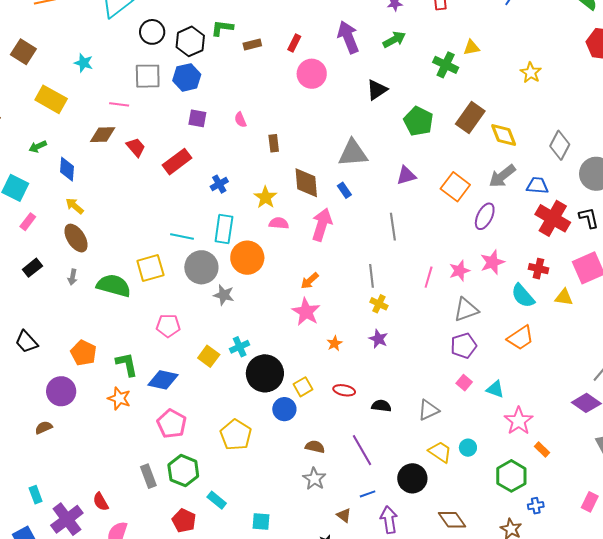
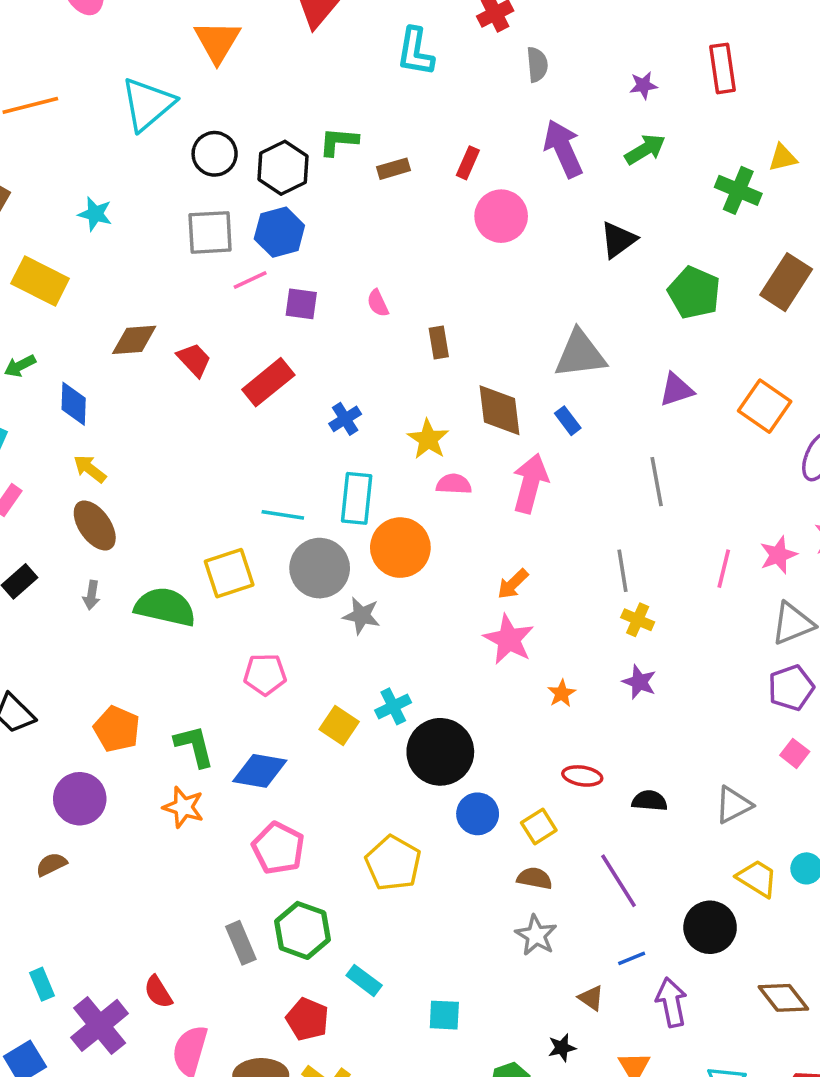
pink line: (119, 104) -> (250, 280), moved, turned -30
yellow square: (303, 387) -> (539, 826), moved

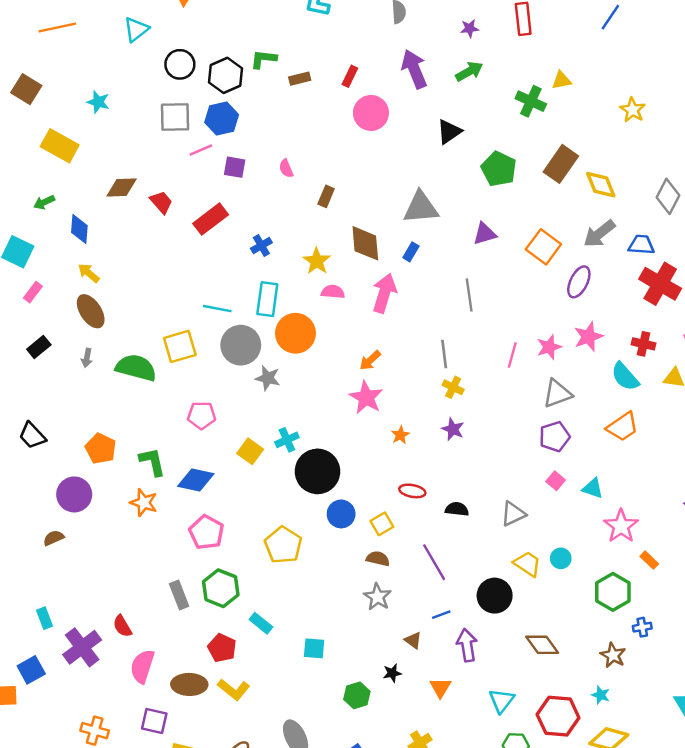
cyan triangle: (148, 104) -> (136, 29), size x0.7
brown rectangle: (439, 342) -> (326, 196), turned 30
blue rectangle: (568, 421) -> (411, 252), turned 66

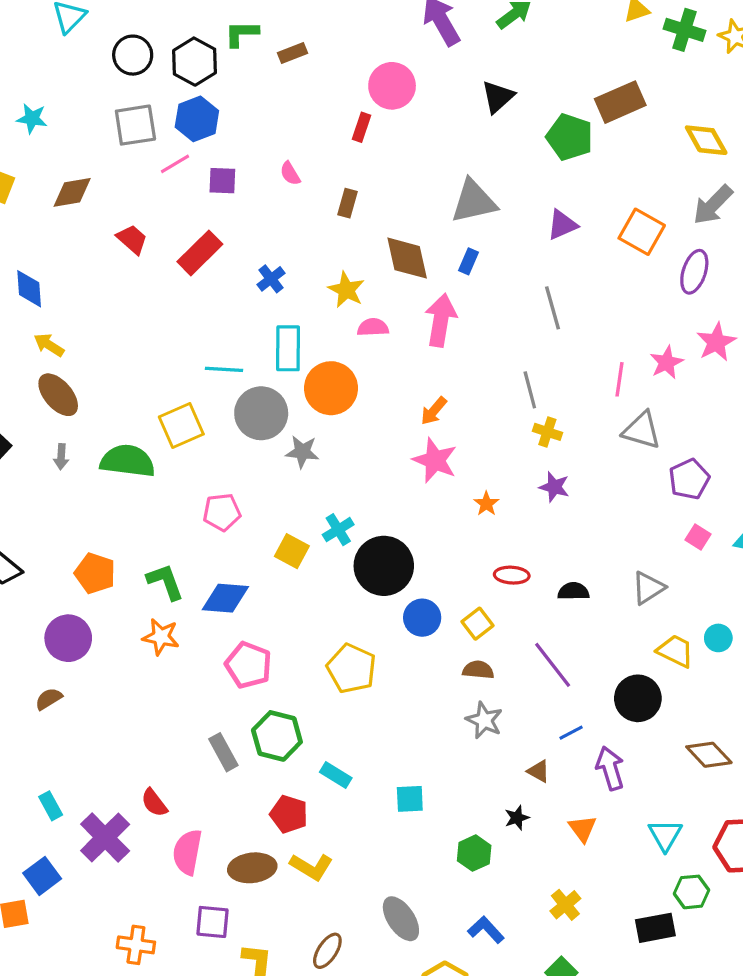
red rectangle: (350, 76) -> (362, 127), moved
green cross: (531, 101) -> (684, 30), moved
brown rectangle: (561, 164) -> (620, 102), moved, turned 39
brown diamond: (122, 187) -> (72, 192), moved
gray triangle: (557, 393) -> (642, 430), moved, turned 44

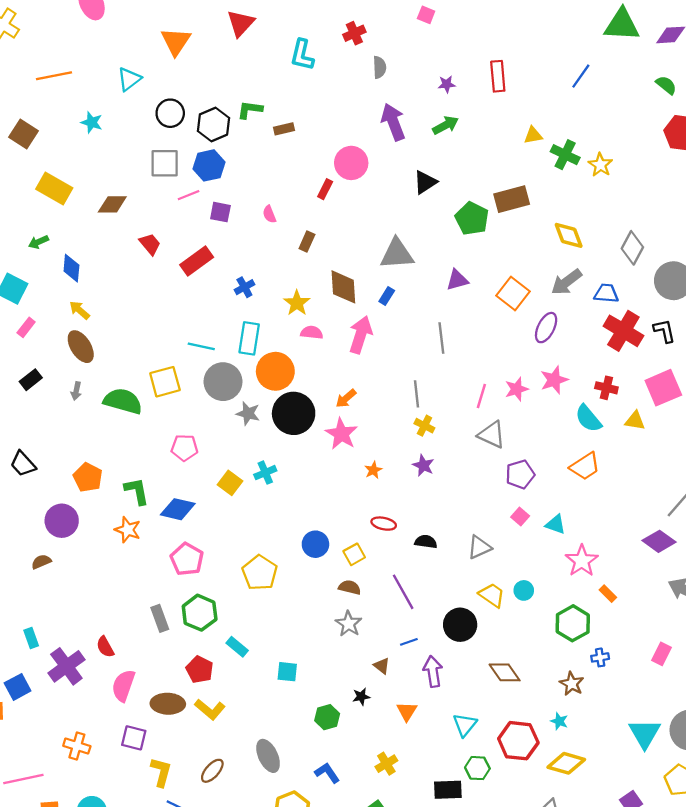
cyan star: (32, 118) -> (92, 122), moved
black circle: (384, 566) -> (294, 413), moved

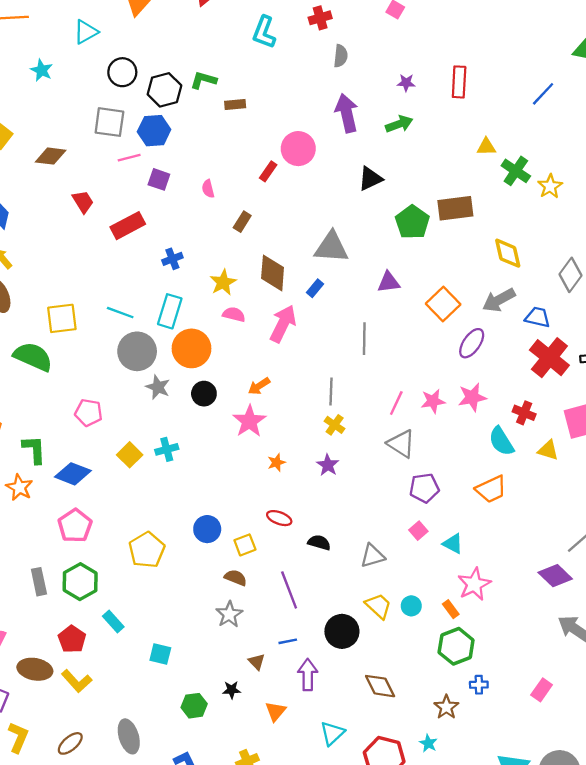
yellow square: (165, 382) -> (62, 318), moved
black circle: (294, 413) -> (204, 394), size x0.6
orange rectangle: (608, 594) -> (451, 609), moved

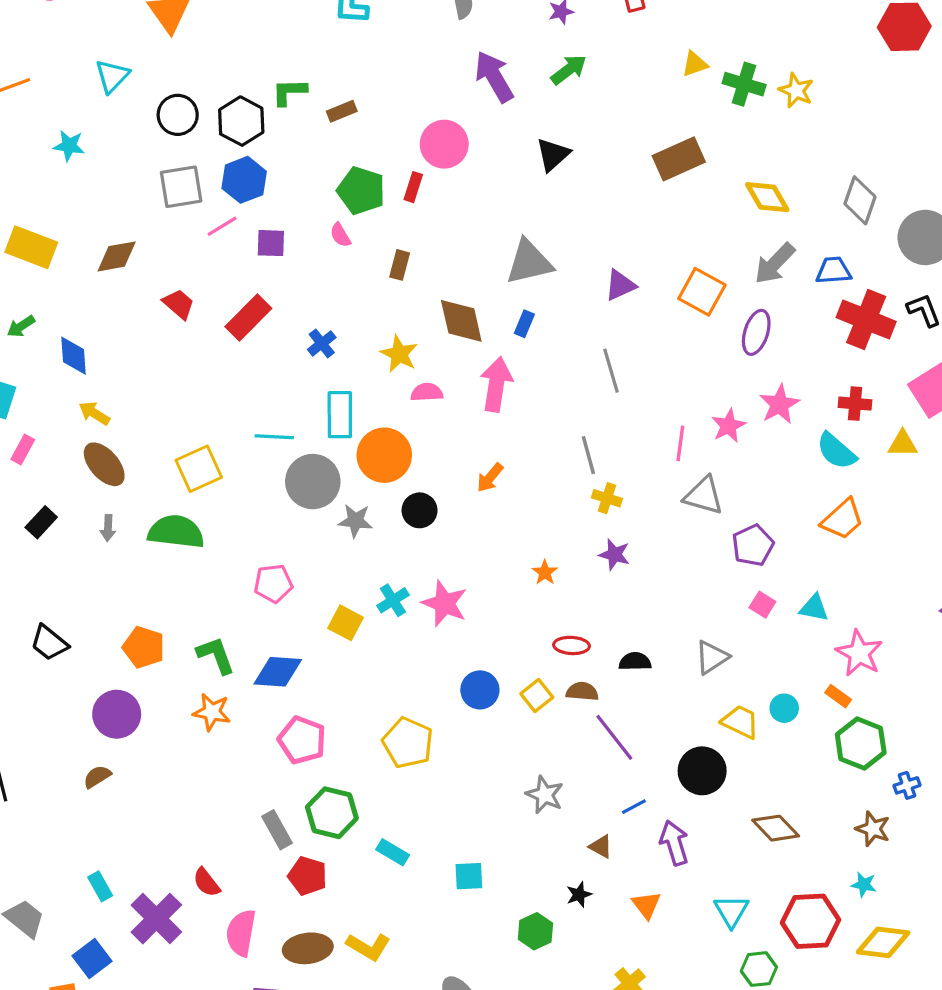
green pentagon: (412, 222) -> (361, 191), moved
pink star: (249, 421) -> (445, 603), moved
brown semicircle: (236, 578) -> (582, 691), moved
red pentagon: (72, 639) -> (308, 876), moved

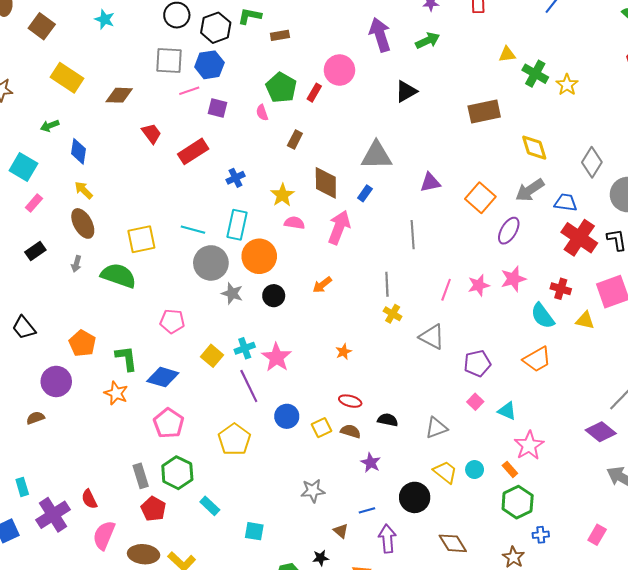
gray triangle: (704, 496) -> (432, 337), moved
purple star: (614, 555) -> (371, 463), moved
purple line: (614, 737) -> (249, 386), moved
gray star: (545, 795) -> (313, 491), turned 30

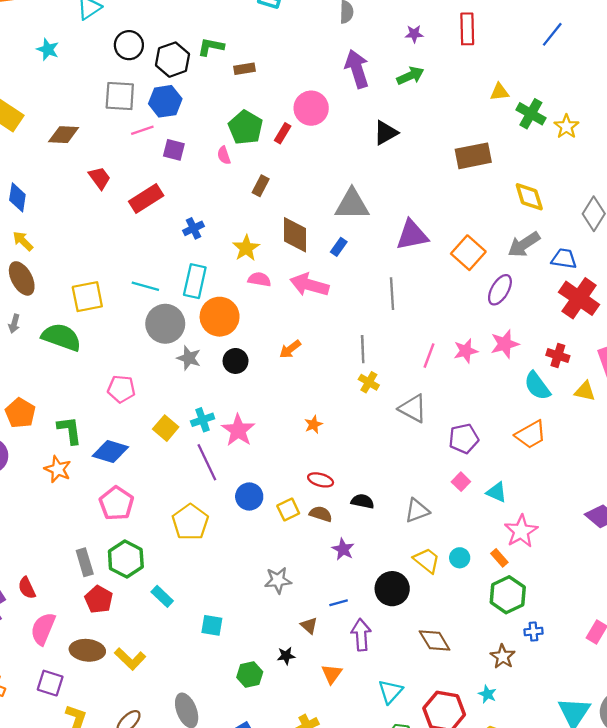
purple triangle: (430, 182) -> (412, 235), size x1.4
pink arrow: (339, 227) -> (309, 285), turned -96

